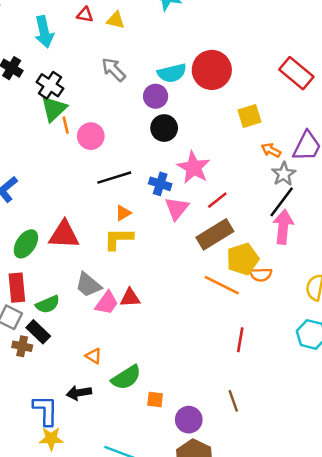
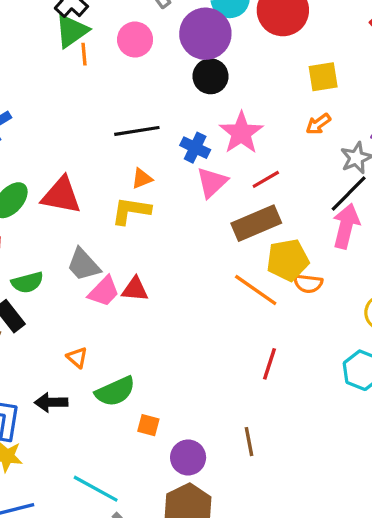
purple circle: (156, 96) -> (205, 34), size x1.6
pink circle: (91, 136) -> (135, 40), moved
orange arrow: (271, 150) -> (318, 124), moved, turned -72

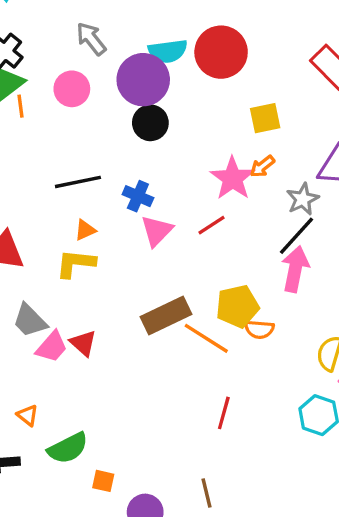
pink star: (241, 133) -> (233, 178), moved
brown rectangle: (256, 223) -> (166, 316), moved
red triangle: (135, 289) -> (83, 343), turned 40

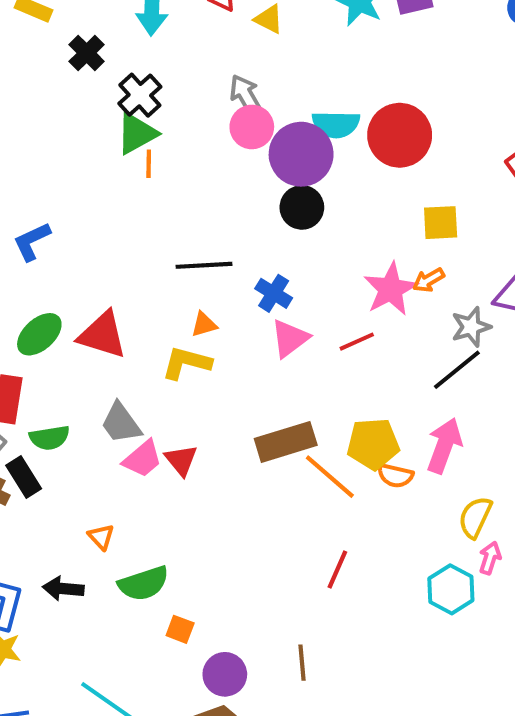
pink circle: (72, 89) -> (252, 127), moved
pink arrow: (295, 269) -> (444, 446), moved

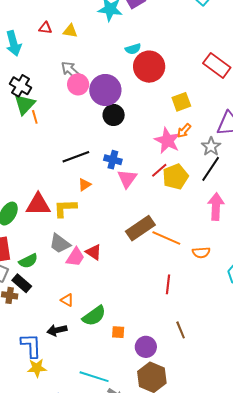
cyan semicircle: (336, 124) -> (133, 49), moved, size x0.7
yellow L-shape: (186, 363) -> (65, 208), moved
yellow pentagon: (373, 444) -> (175, 177), moved
orange semicircle: (395, 476) -> (201, 253), moved
red line: (337, 570) -> (168, 284), moved

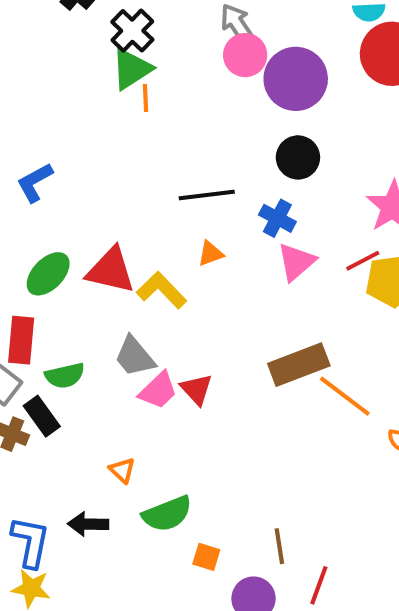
black circle: (114, 115) -> (298, 157), moved
yellow L-shape: (65, 208) -> (162, 290), turned 35
red line: (168, 284) -> (319, 585), moved
brown line: (181, 330) -> (279, 546), moved

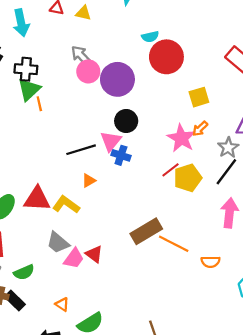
black cross: (132, 31) -> (26, 69), turned -30
pink triangle: (296, 262) -> (111, 141), moved
green semicircle: (65, 376) -> (24, 272), moved
black rectangle: (42, 416) -> (15, 301), moved

